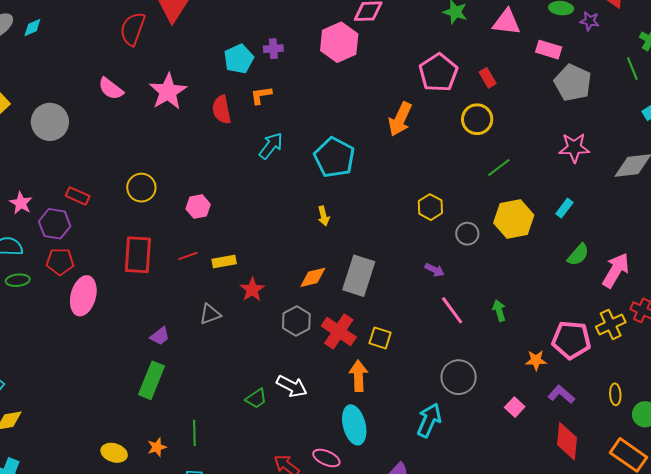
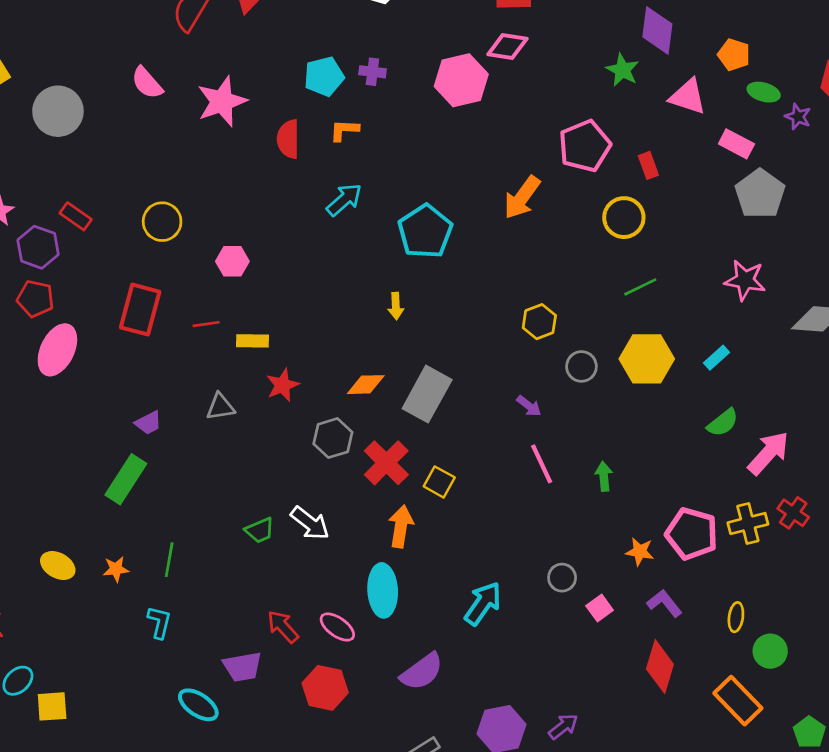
gray circle: (459, 377) -> (562, 578), moved, size x0.6

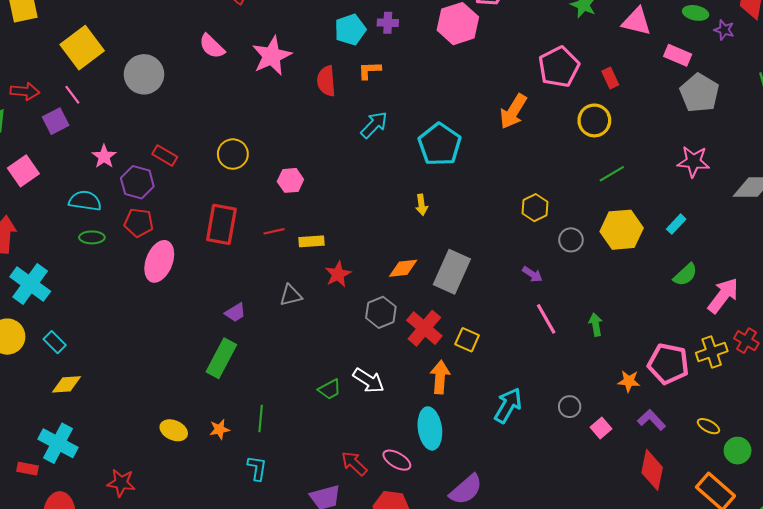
cyan arrow: (483, 603) -> (508, 405), moved
yellow ellipse: (736, 617) -> (708, 426), turned -65

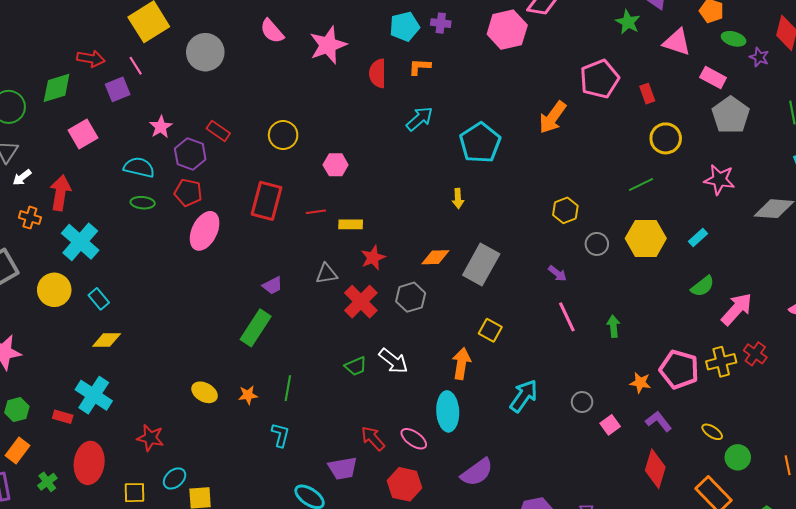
yellow circle: (594, 120) -> (666, 138), moved
red cross: (424, 328) -> (361, 302), moved

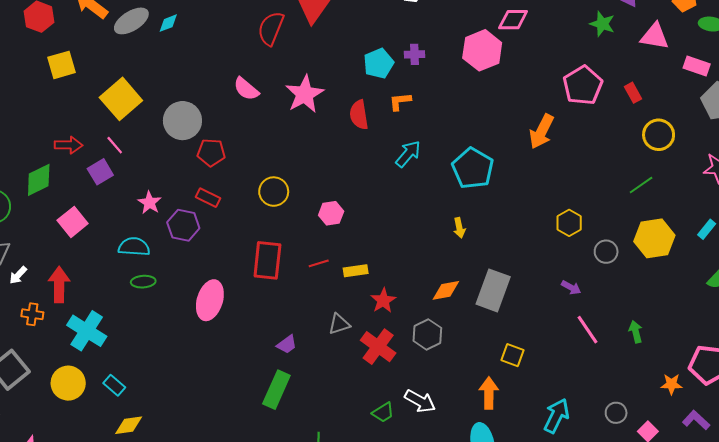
red pentagon: (188, 193) -> (211, 152), moved

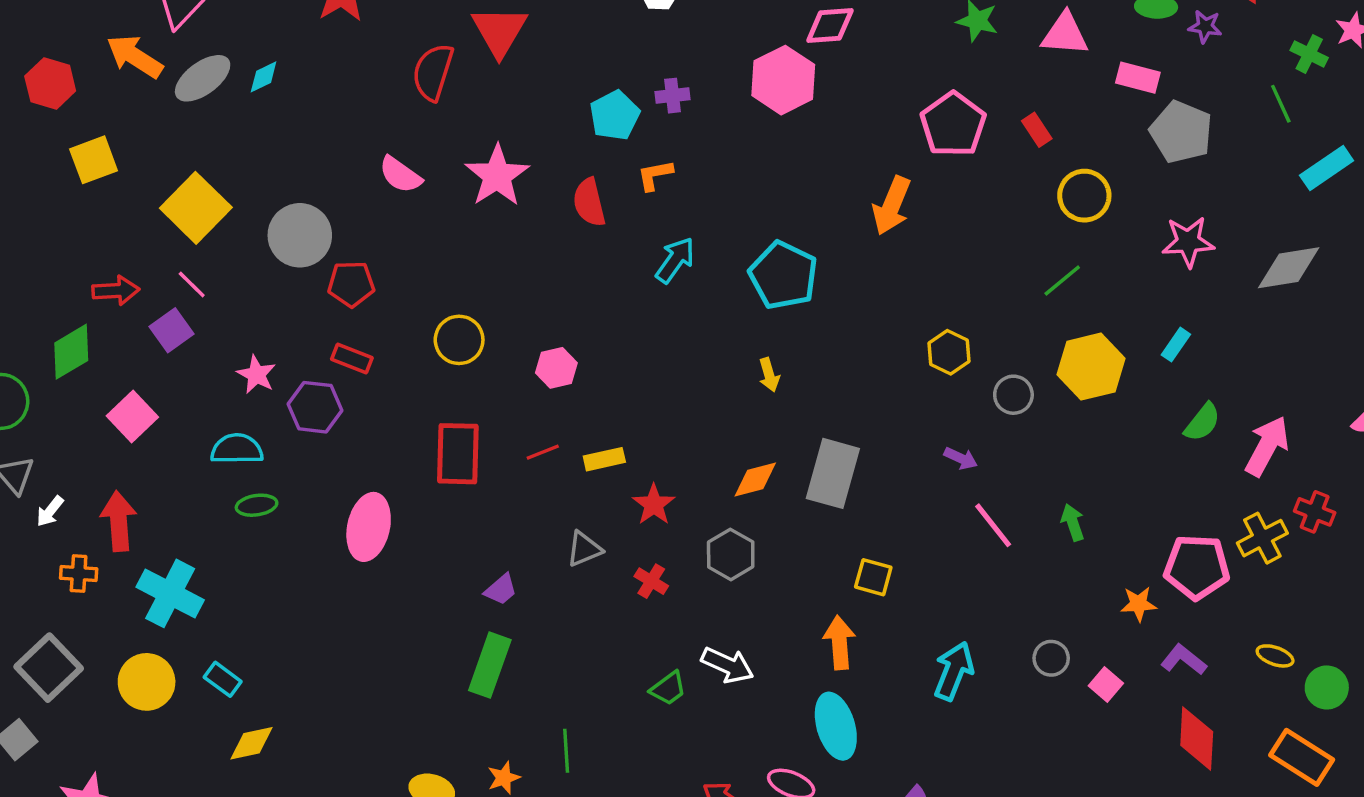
red cross: (378, 347) -> (651, 581), size x0.6

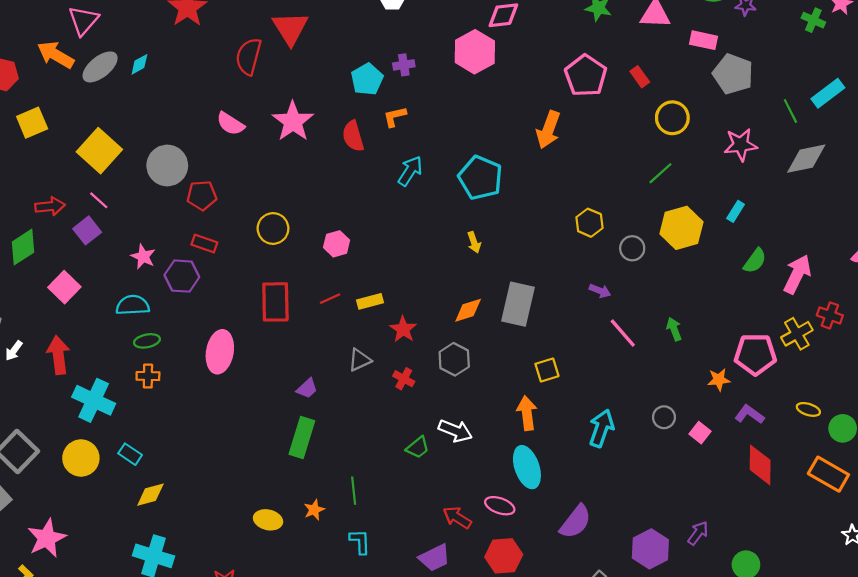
green line: (1281, 104) -> (790, 111), moved
orange cross: (79, 574) -> (148, 376), moved
yellow square: (873, 577) -> (547, 370), turned -30

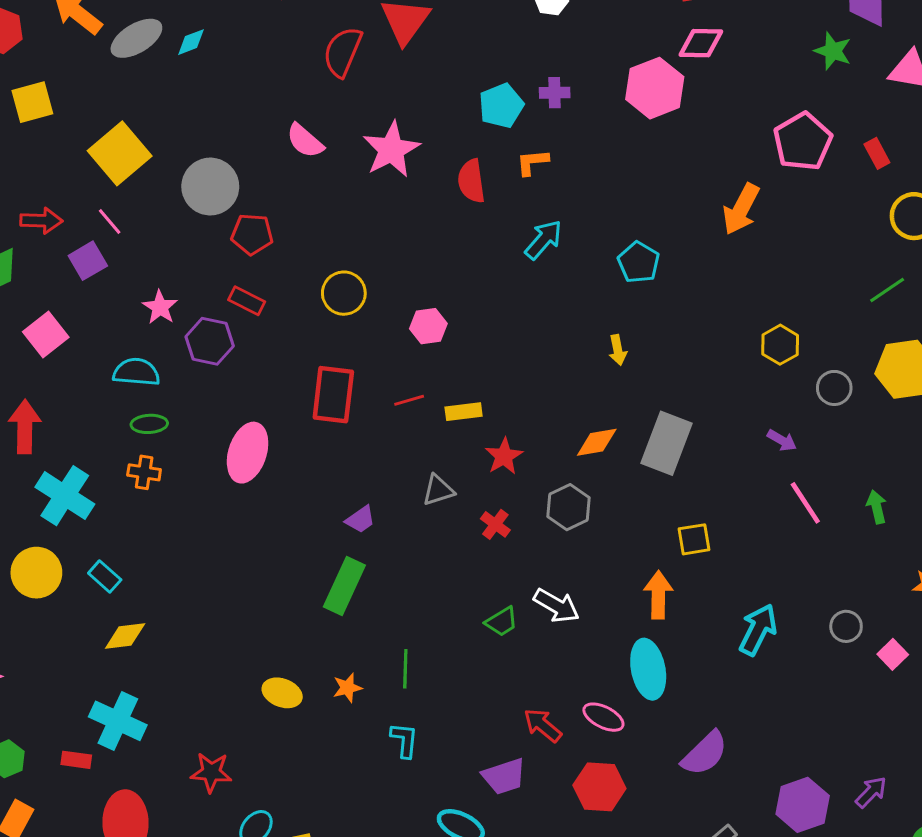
cyan pentagon: (480, 178) -> (639, 262), size x0.7

